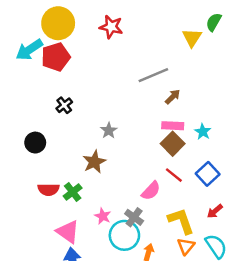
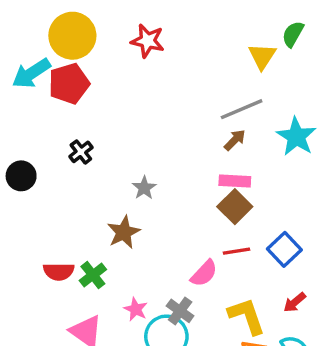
gray line: (153, 75) -> (242, 109), moved
cyan star: (203, 132) -> (296, 137), moved, size x1.6
black circle: (35, 143) -> (21, 176), moved
red line: (174, 175) -> (236, 251), turned -48

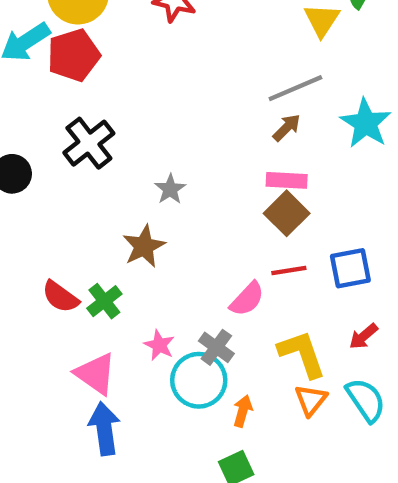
black cross: (81, 152) -> (89, 143), size x1.6
blue square: (284, 249) -> (350, 268), turned 32
red semicircle: (59, 272) -> (60, 297), turned 36

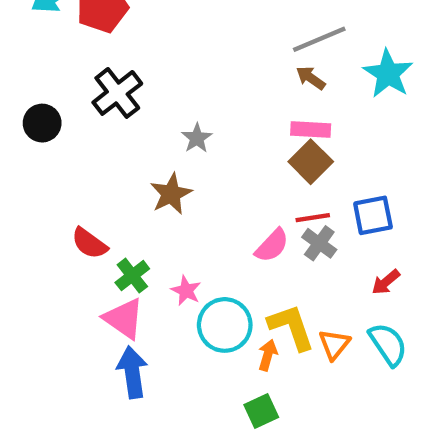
brown arrow: (287, 128) -> (311, 78), turned -100
green cross: (104, 301) -> (132, 276), moved
gray cross: (216, 347) -> (319, 243), moved
yellow L-shape: (302, 354) -> (291, 327), moved

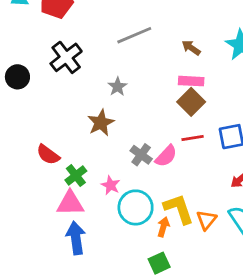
gray line: (319, 39) -> (134, 35), moved
gray cross: (319, 243) -> (141, 155), moved
pink triangle: (124, 319) -> (70, 203), turned -36

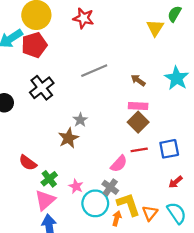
gray star: (117, 87) -> (80, 120), moved
gray cross: (141, 155) -> (110, 187), moved
pink triangle: (70, 203) -> (45, 200), turned -40

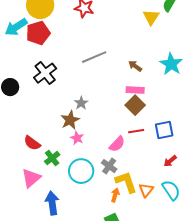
pink star: (76, 186) -> (77, 138), moved
pink triangle: (45, 200) -> (31, 178), moved
cyan circle: (95, 203) -> (81, 171), moved

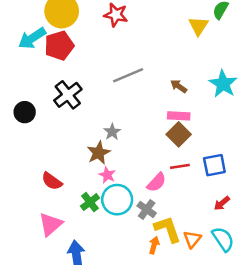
green cross: (52, 158) -> (90, 202), moved
cyan circle: (81, 171) -> (117, 200), moved

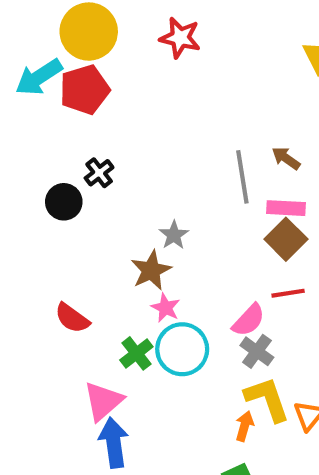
gray line: (128, 75) -> (242, 177), moved, turned -76
black cross: (68, 95) -> (99, 173), size x0.6
black circle: (25, 112) -> (64, 202), moved
gray cross: (147, 209) -> (257, 351), moved
pink triangle: (51, 224) -> (103, 401), moved

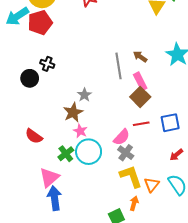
black cross: (99, 173) -> (47, 64), turned -32
pink rectangle: (286, 208) -> (140, 81), turned 60
orange arrow: (244, 426) -> (134, 203), moved

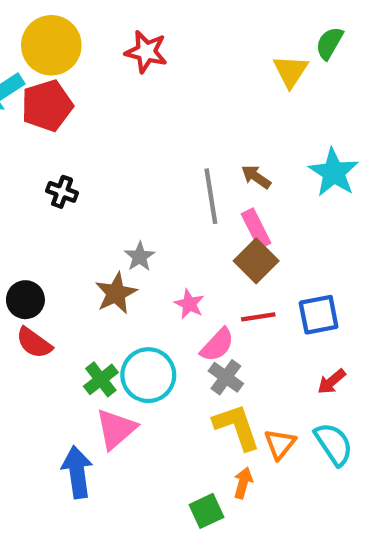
black circle: (30, 78) -> (25, 300), moved
pink star: (80, 131) -> (189, 304), moved
pink triangle: (49, 177) -> (116, 429), moved

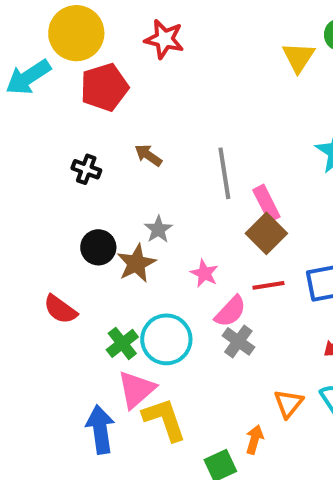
red pentagon: (47, 106) -> (104, 87), moved
brown arrow: (256, 177) -> (148, 155), moved
black circle: (25, 300) -> (98, 247), moved
yellow L-shape: (237, 427) -> (164, 419), moved

